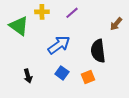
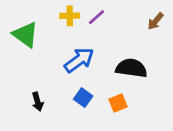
yellow cross: (42, 12) -> (70, 16), moved
brown arrow: (116, 24) -> (156, 21), moved
black semicircle: (98, 51) -> (131, 68), turned 105

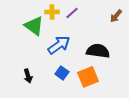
green triangle: (25, 35) -> (34, 26), moved
orange square: (118, 103) -> (88, 77), size x1.5

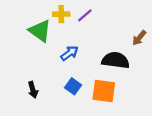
brown arrow: (116, 16) -> (139, 38), moved
blue arrow: (59, 45) -> (69, 53), size x0.7
orange square: (88, 77) -> (104, 91), turned 30

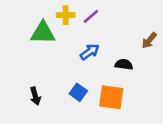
green triangle: (40, 31) -> (43, 33), turned -35
blue arrow: (69, 53) -> (90, 52), moved
black semicircle: (116, 60) -> (124, 64), size x0.6

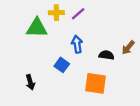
brown arrow: (149, 40) -> (128, 47), moved
blue arrow: (90, 52) -> (77, 44), turned -63
blue square: (78, 92) -> (62, 65), moved

